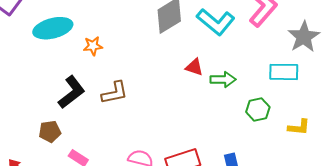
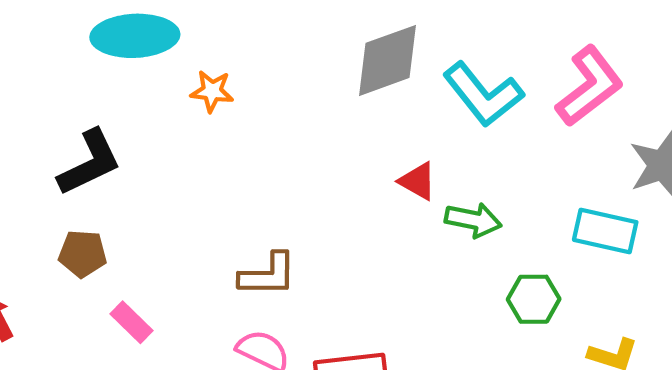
black L-shape: (72, 92) -> (90, 163), moved
brown L-shape: (115, 93) -> (268, 275), moved

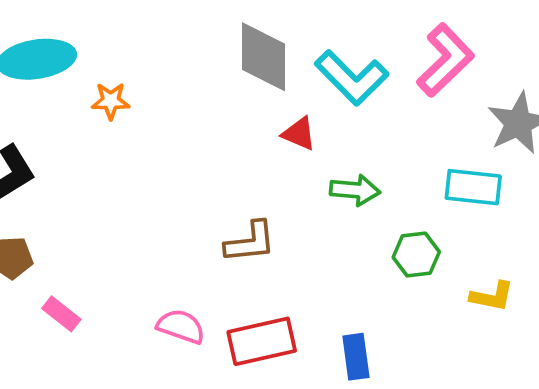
gray diamond: (387, 60) -> (263, 57), turned -64
red triangle: (418, 181) -> (299, 134), moved
brown L-shape: (268, 275) -> (250, 242), moved

